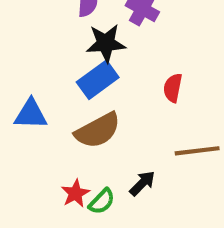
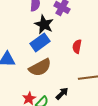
black star: (106, 43) -> (44, 24), turned 30

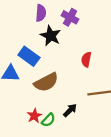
blue rectangle: (40, 42) -> (29, 56), moved, turned 72

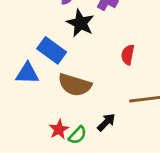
brown semicircle: (46, 82) -> (75, 85), turned 45

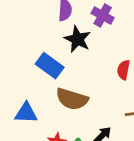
blue triangle: (27, 73) -> (26, 113), moved

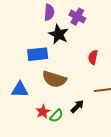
blue rectangle: (50, 66) -> (38, 54), turned -42

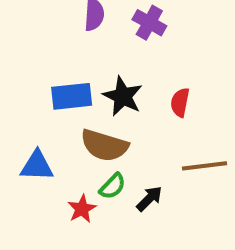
black star: (58, 34) -> (123, 96), moved
green semicircle: (56, 116) -> (113, 186), moved

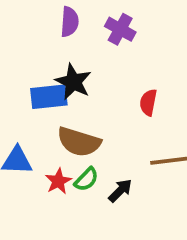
black star: (123, 96) -> (73, 82), moved
red star: (82, 209) -> (58, 181), moved

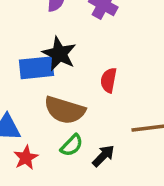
red semicircle: (148, 102) -> (109, 80), moved
red star: (58, 181) -> (26, 158), moved

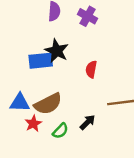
brown semicircle: (65, 110) -> (48, 104), moved, turned -44
green semicircle: (72, 145) -> (60, 131), moved

